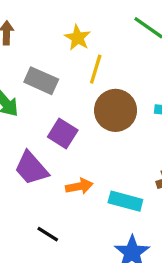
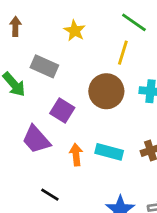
yellow line: (96, 69) -> (123, 53), moved
orange arrow: (79, 186) -> (76, 155), turned -85
cyan rectangle: (125, 201) -> (109, 152), moved

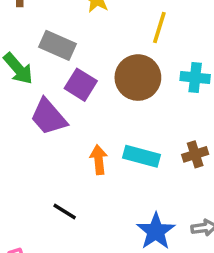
purple square: (62, 111) -> (81, 85), moved
purple trapezoid: (36, 139) -> (49, 117), moved

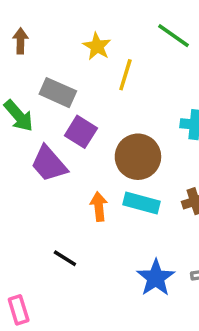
yellow line: (159, 27) -> (125, 75), moved
brown circle: (138, 78) -> (138, 157), moved

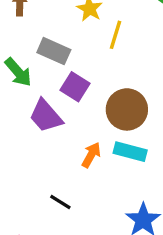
orange arrow: (99, 207) -> (91, 155), turned 35

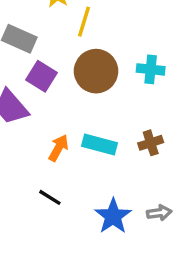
brown circle: (127, 109) -> (96, 71), moved
black line: (60, 202) -> (50, 197), moved

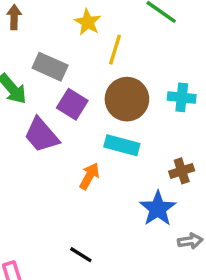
cyan rectangle: (99, 145) -> (122, 145), moved
black line: (50, 197) -> (81, 255), moved
blue star: (113, 216) -> (158, 209), moved

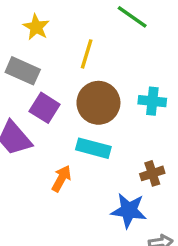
yellow star: (88, 22) -> (36, 27), moved
blue star: (158, 209) -> (129, 210), turned -30

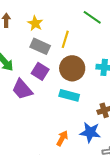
gray rectangle: (23, 71) -> (40, 46), moved
orange arrow: (61, 178) -> (62, 138), moved

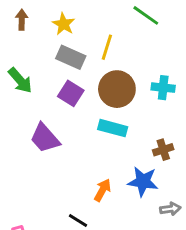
purple trapezoid: (22, 89) -> (45, 138), moved

